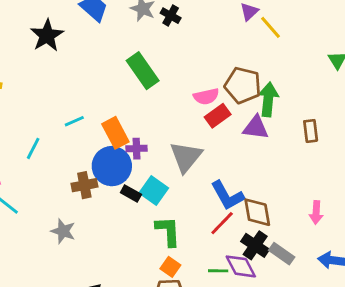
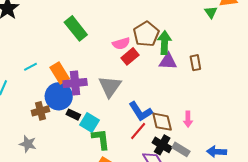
brown pentagon: (243, 85) -> (146, 34), turned 30
purple triangle: (256, 128) -> (168, 61), moved
purple cross: (137, 149) -> (75, 83), size x1.6
cyan square: (154, 190) -> (89, 122), moved
pink arrow: (316, 212) -> (188, 119), moved

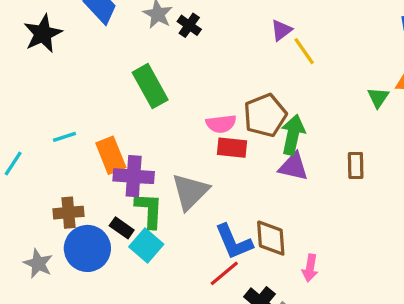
red rectangle: (130, 56) -> (232, 148), turned 36
brown rectangle: (195, 63) -> (356, 165), moved
blue circle: (59, 96) -> (87, 248), moved
brown diamond: (162, 122) -> (271, 238), moved
green L-shape: (101, 139) -> (149, 210), moved

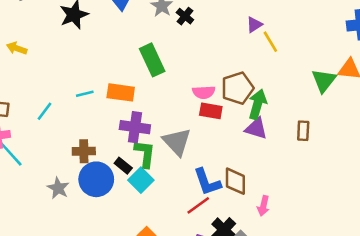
green triangle: (378, 97) -> (324, 81), size x1.5
orange rectangle: (111, 155) -> (121, 92), moved, turned -64
gray triangle: (190, 192) -> (177, 142), turned -32

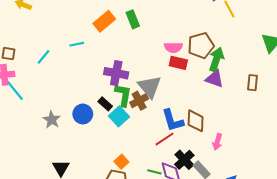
green rectangle: (152, 60) -> (133, 19), size x0.7
orange rectangle: (121, 92) -> (104, 21), moved, turned -50
brown cross: (84, 151) -> (139, 101), moved, turned -30
blue circle: (96, 179) -> (83, 114), size x0.7

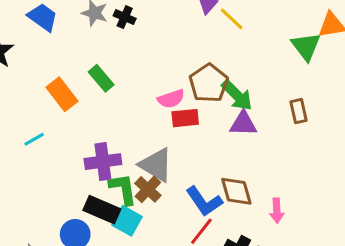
orange rectangle: (104, 21) -> (62, 94), turned -70
green arrow: (216, 59) -> (237, 95), turned 135
black rectangle: (105, 104) -> (102, 210), size x1.6

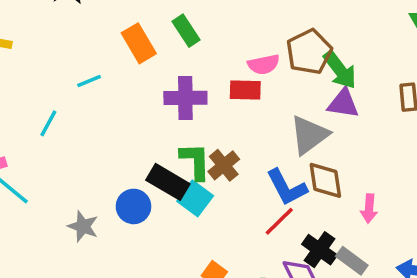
red rectangle: (185, 118) -> (245, 90), moved
cyan line: (34, 139) -> (89, 81), moved
purple cross: (103, 162) -> (185, 98), moved
gray triangle: (156, 165) -> (309, 135), moved, turned 45

